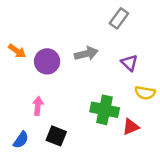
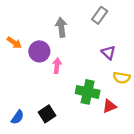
gray arrow: (86, 54) -> (61, 27), moved, turned -84
pink arrow: (38, 106) -> (57, 66), moved
black square: (56, 136) -> (47, 114), turned 35

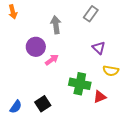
orange arrow: (14, 43) -> (13, 12), moved, turned 40
pink arrow: (57, 66) -> (52, 60), turned 48

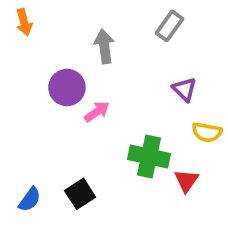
red triangle: (100, 97) -> (186, 181), turned -32

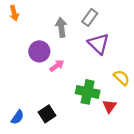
gray rectangle: (170, 26) -> (90, 17), moved
purple triangle: (184, 89) -> (99, 44), moved, size x1.5
yellow semicircle: (207, 132) -> (122, 78), turned -147

